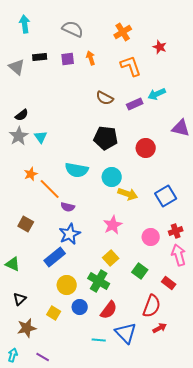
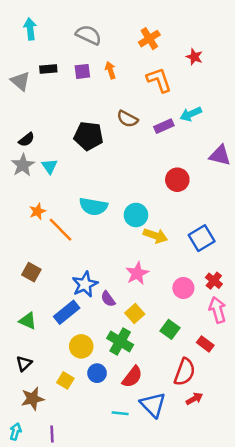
black pentagon: (106, 138) -> (88, 136), moved
purple semicircle: (68, 207) -> (108, 299), moved, turned 40
red cross: (176, 231) -> (214, 281), turned -32
green triangle: (13, 264) -> (28, 321), moved
purple line: (43, 357) -> (52, 434), turned 56

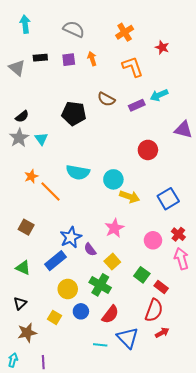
red rectangle: (205, 344) -> (161, 287), moved

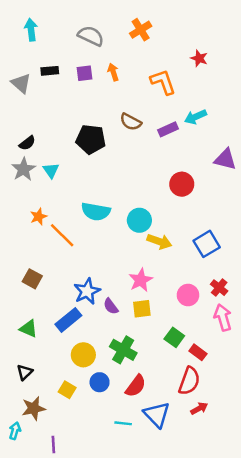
orange cross: (125, 32) -> (141, 30), moved
yellow square: (112, 262) -> (142, 309), moved, turned 35
cyan arrow: (13, 360) -> (15, 431), moved

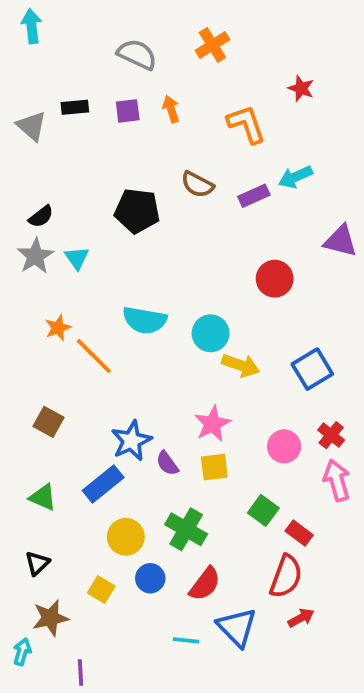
cyan arrow: (31, 30) -> (32, 26), moved

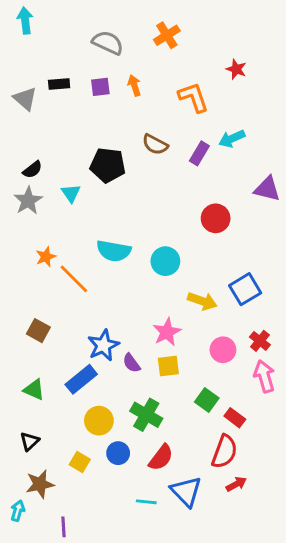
purple rectangle: (254, 196) -> (199, 153), turned -35
cyan triangle: (77, 258) -> (71, 193), moved
yellow arrow: (241, 365) -> (202, 301), moved

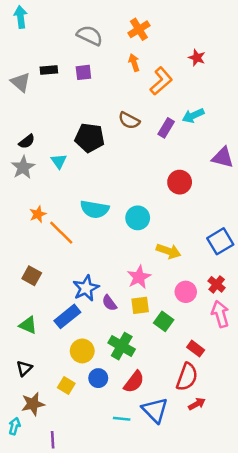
orange arrow: (134, 85) -> (134, 63), moved
orange L-shape: (193, 97) -> (161, 81), turned 68
blue square: (245, 289) -> (220, 241), moved
green square: (207, 400) -> (164, 321), moved

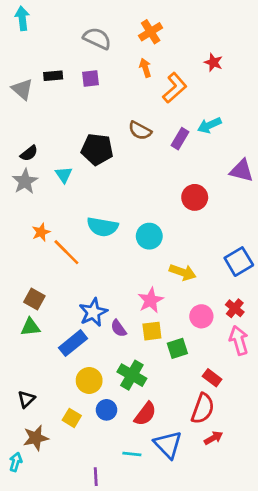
green square: (164, 321) -> (177, 348), turned 36
green triangle: (28, 325) -> (30, 327), moved, turned -30
purple line: (53, 440) -> (96, 477), moved

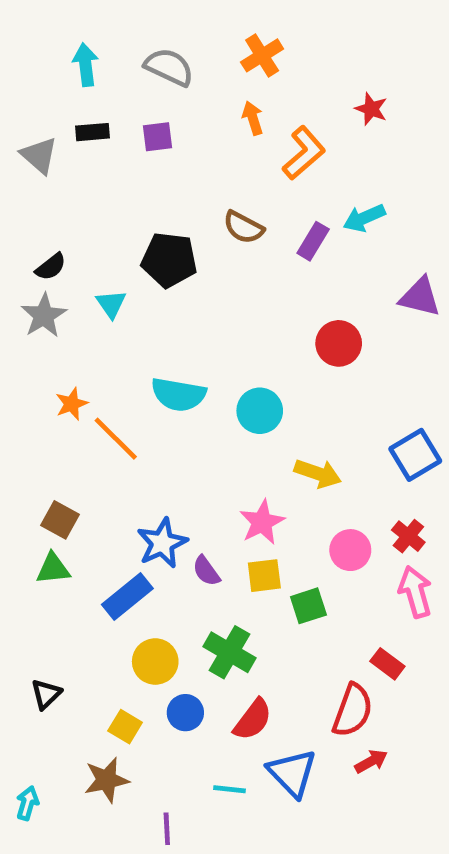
cyan arrow: (22, 18) -> (86, 65), moved
red rectangle: (212, 378) -> (387, 664), moved
brown star: (36, 438) -> (106, 780), moved

